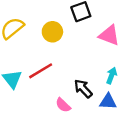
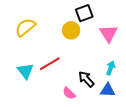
yellow circle: (52, 32) -> (71, 30), moved
pink triangle: (109, 35) -> (109, 33), turned 36

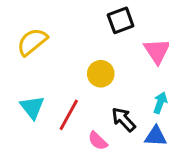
yellow circle: (71, 30) -> (101, 74), moved
red line: (50, 64) -> (69, 115), moved, turned -30

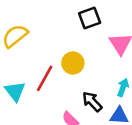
red line: (69, 115) -> (45, 78), moved

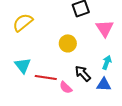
red line: (45, 78) -> (46, 77), moved, turned 70

